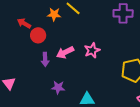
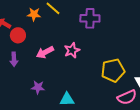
purple cross: (123, 13) -> (90, 18), moved
purple arrow: (45, 59) -> (14, 59), moved

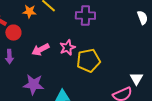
yellow pentagon: (113, 70) -> (88, 61), moved
purple star: (38, 87) -> (33, 85), size x1.5

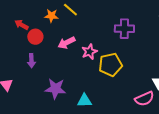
purple cross: (85, 16) -> (124, 29), moved
pink arrow: (40, 50) -> (66, 43), moved

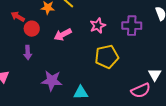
purple cross: (124, 29) -> (132, 26), moved
pink star: (89, 52) -> (98, 26), moved

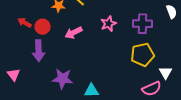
red arrow: (18, 17) -> (25, 23), moved
purple arrow: (28, 53) -> (39, 51), size x1.5
yellow pentagon: (107, 57) -> (143, 55), moved

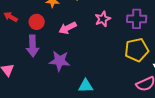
red arrow: (25, 23) -> (11, 17), moved
purple star: (63, 79) -> (60, 61), moved

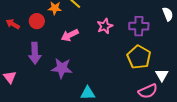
red circle: (37, 22) -> (37, 21), moved
yellow pentagon: (137, 50) -> (139, 57), turned -30

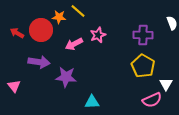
red circle: (37, 21) -> (41, 30), size x1.5
pink star: (105, 26) -> (98, 35), moved
purple arrow: (35, 53) -> (39, 62), turned -80

